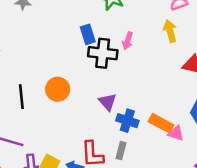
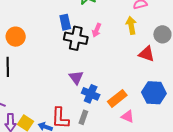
orange circle: (58, 89) -> (16, 37), moved
orange rectangle: (161, 123) -> (117, 98), turned -72
pink triangle: (176, 133) -> (128, 116), moved

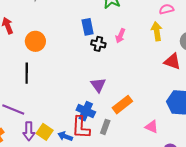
black cross: (76, 38) -> (98, 44), size x0.6
blue cross: (91, 94) -> (86, 111), moved
orange rectangle: (117, 98) -> (122, 105), moved

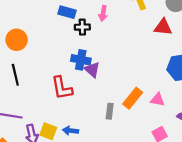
blue rectangle: (88, 27) -> (67, 12), turned -49
orange rectangle: (122, 105) -> (133, 98), moved
blue cross: (86, 111) -> (81, 60), moved
red L-shape: (81, 127) -> (62, 88), moved

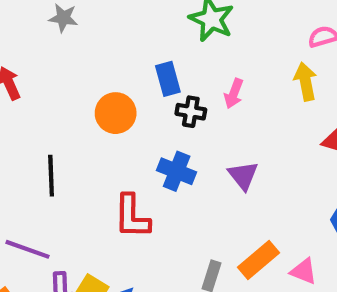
blue rectangle: (67, 12) -> (168, 79), turned 48
orange circle: (17, 40) -> (116, 113), moved
purple triangle: (92, 70) -> (243, 176), moved

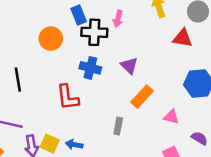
black cross: (191, 112) -> (94, 32), size x1.5
orange rectangle: (258, 260) -> (142, 97), moved

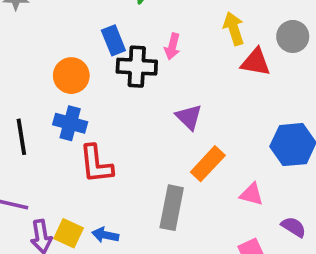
red triangle: (182, 38) -> (256, 62), moved
blue cross: (90, 68) -> (70, 123), moved
gray rectangle: (118, 126) -> (172, 208), size x1.6

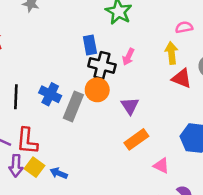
orange circle: (71, 76) -> (97, 90), moved
red L-shape: (96, 164) -> (27, 141), moved
gray rectangle: (172, 208) -> (73, 106), moved

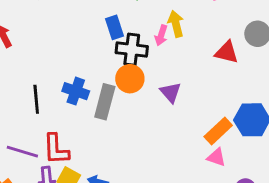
yellow arrow: (171, 53) -> (176, 24), moved
orange rectangle: (136, 139) -> (218, 131), moved

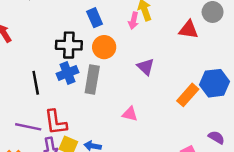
black cross: (132, 50) -> (69, 45), moved
orange circle: (130, 79) -> (104, 47), moved
blue cross: (76, 91) -> (67, 73), turned -35
pink triangle: (216, 157) -> (130, 114), moved

